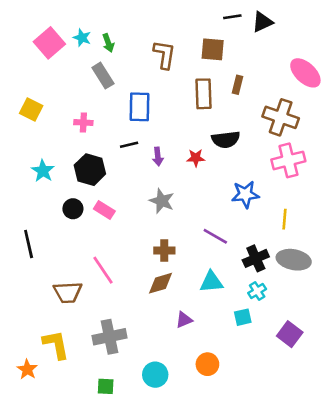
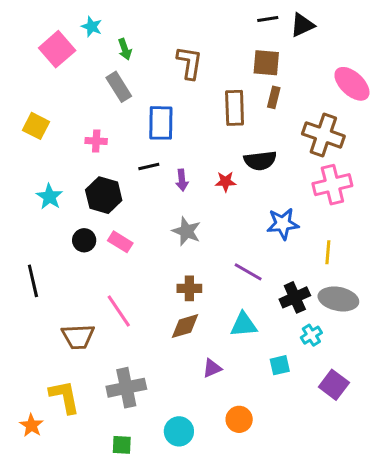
cyan star: (82, 38) -> (92, 27), moved
brown square: (213, 49) -> (266, 63), moved
cyan cross: (257, 291) -> (311, 335), moved

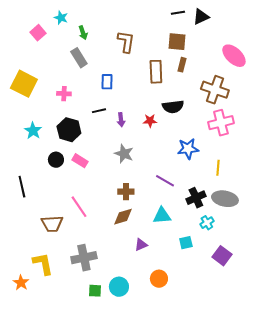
pink square: (57, 49) -> (38, 33), size x0.7
blue rectangle: (161, 123) -> (107, 82), size x0.7
yellow square: (36, 126) -> (24, 84), size x1.5
green square: (122, 445) -> (95, 291), moved

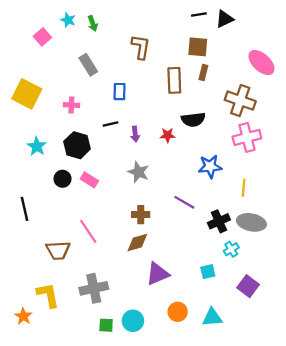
green arrow: (83, 33) -> (93, 23), moved
cyan triangle: (162, 216) -> (212, 317), moved
purple triangle: (141, 245) -> (158, 274), size x1.6

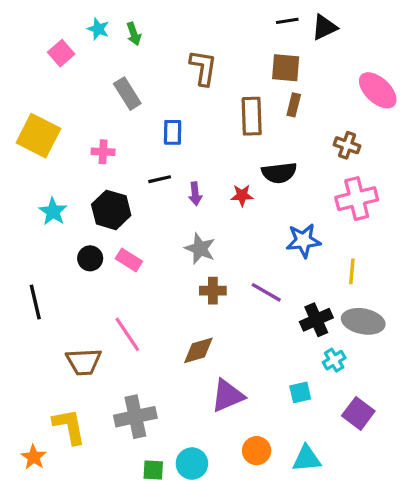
brown cross: (240, 101) -> (347, 145), size x0.6
brown cross: (141, 215) -> (213, 291), moved

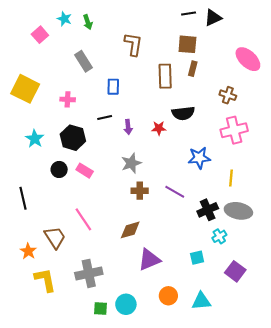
gray star: (200, 249) -> (131, 163), turned 30
brown trapezoid: (84, 362) -> (55, 237), turned -120
orange star: (34, 457) -> (28, 251), moved

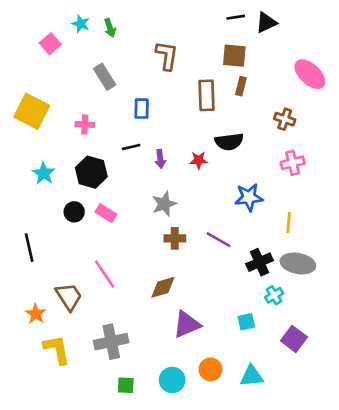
pink cross: (234, 130) -> (293, 163), size x0.7
cyan circle: (126, 304) -> (172, 380), moved

